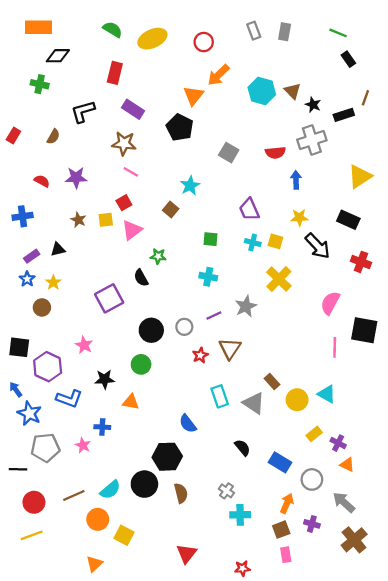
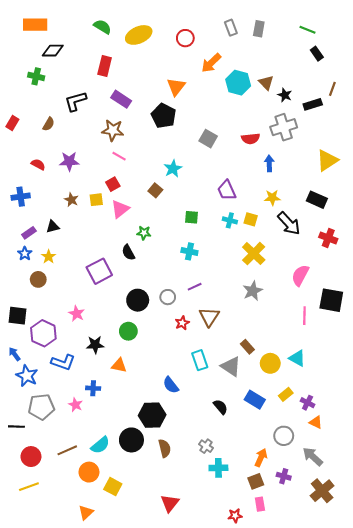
orange arrow: (218, 75) -> (211, 63), moved
gray star: (246, 306) -> (253, 291), moved
blue rectangle: (280, 462) -> (255, 400), moved
red star: (242, 568) -> (235, 516), moved

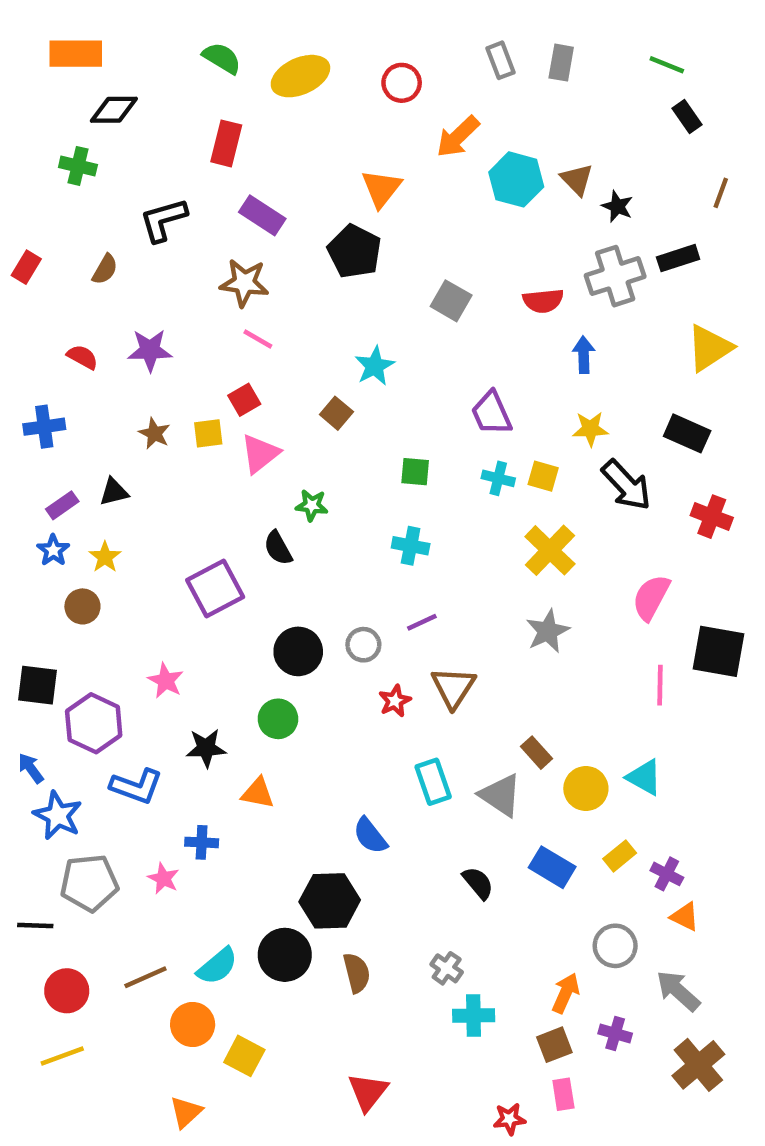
black rectangle: (313, 104) -> (678, 258), moved

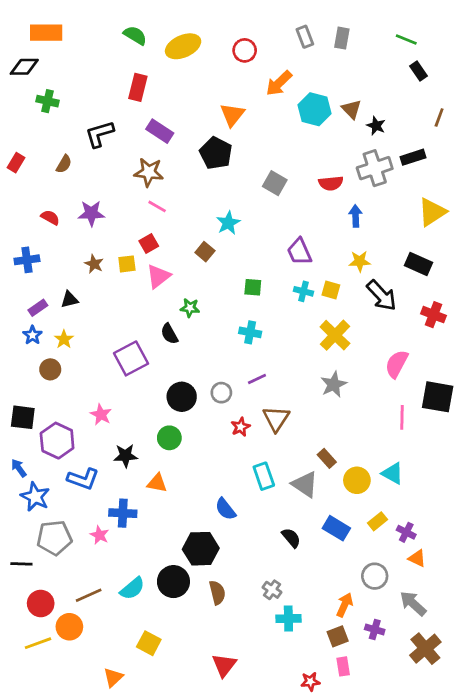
black diamond: (114, 110) -> (24, 67), moved
blue cross: (202, 842) -> (123, 513), size x1.4
orange circle: (193, 1025) -> (69, 627), moved

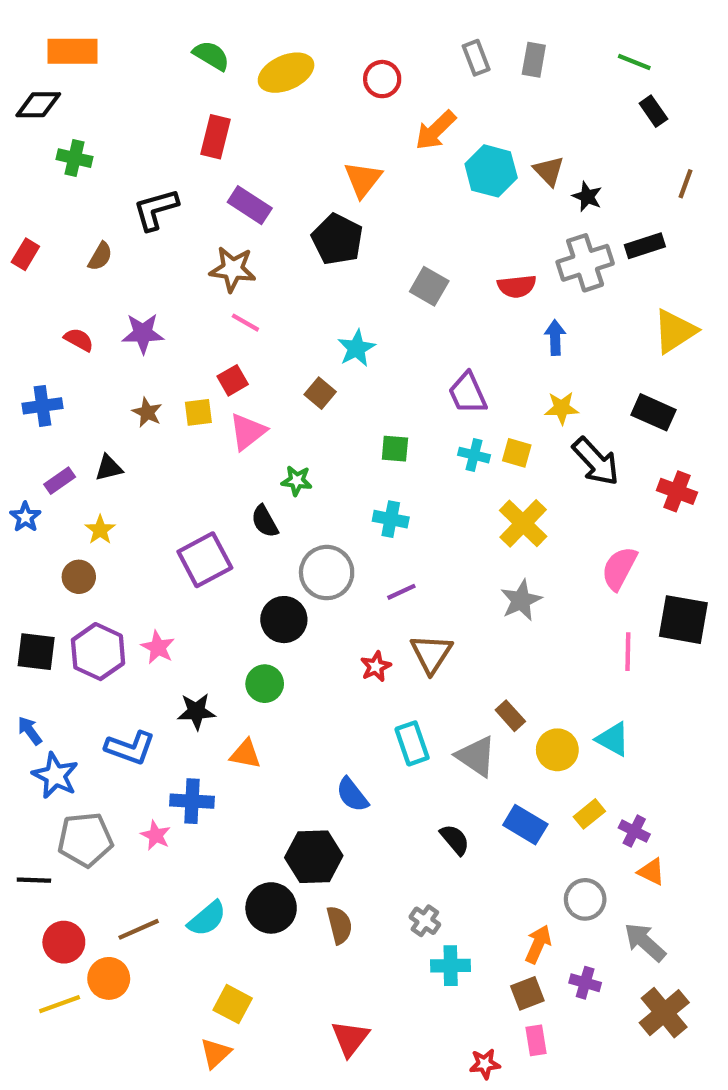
blue star: (32, 335) -> (25, 517), moved
gray circle: (221, 393) -> (327, 573), moved, size x1.6
purple hexagon: (57, 441) -> (98, 652), moved
orange triangle: (113, 677) -> (216, 1053), moved

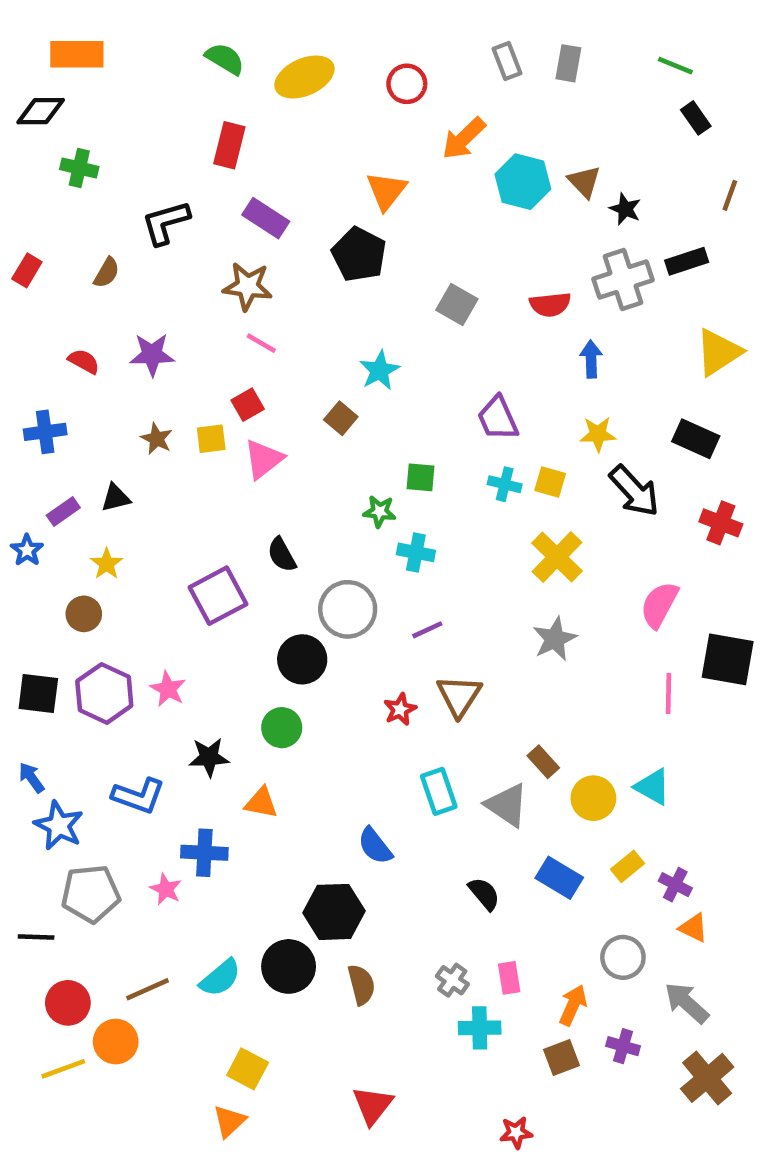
green star: (297, 481) -> (380, 512), moved
pink rectangle: (536, 1040) -> (509, 978), moved

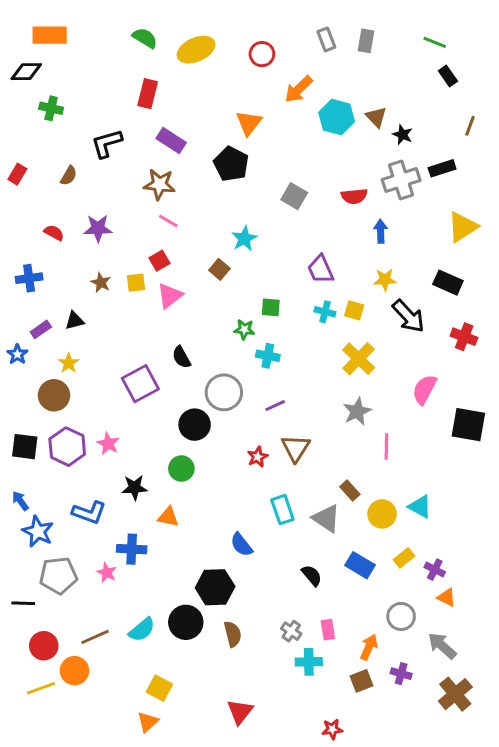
brown circle: (84, 614) -> (54, 395), size x1.4
pink line: (668, 693) -> (386, 447), moved

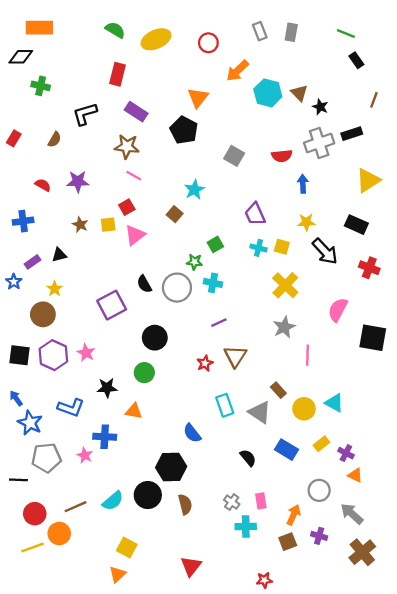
green square: (271, 307) -> (215, 244), turned -35
gray circle: (224, 392) -> (177, 288), moved

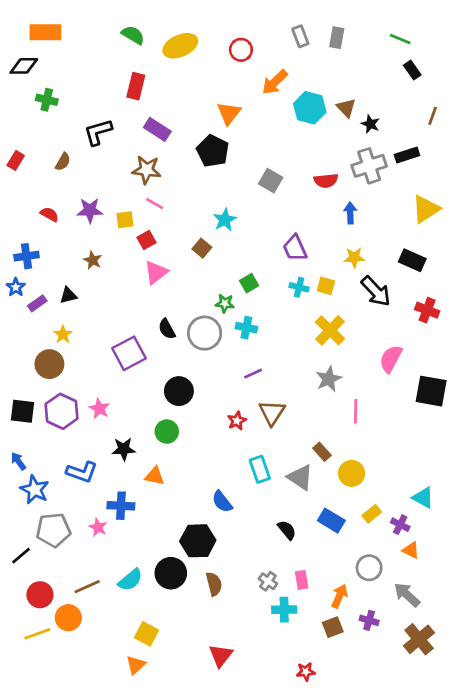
yellow square: (108, 225) -> (125, 220), moved
blue star: (14, 282) -> (16, 287), moved
cyan triangle: (334, 403) -> (423, 498), moved
black line: (18, 480) -> (21, 556), turned -42

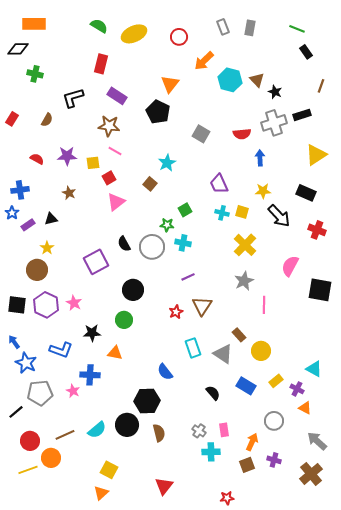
gray arrow: (407, 595) -> (317, 441), moved

